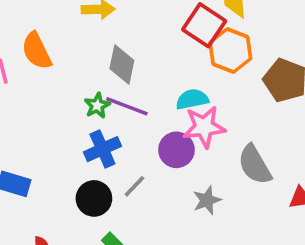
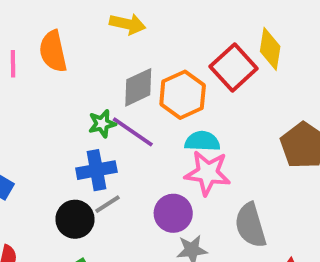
orange hexagon: (230, 51) -> (183, 95), moved
gray diamond: (122, 65) -> (138, 87), turned 39
purple circle: (176, 150) -> (173, 213), moved
gray line: (134, 186) -> (107, 204), moved

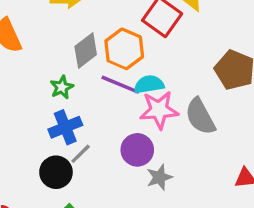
purple line: (133, 132) -> (120, 85), moved
gray semicircle: (250, 225) -> (200, 116), moved

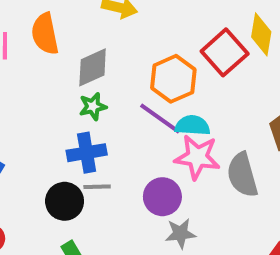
gray diamond: (86, 50) -> (93, 67), moved
gray line: (81, 154) -> (97, 187), turned 30

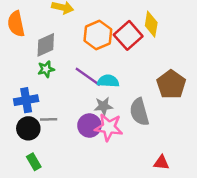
orange hexagon: (173, 79) -> (98, 35), moved
blue cross: (87, 153) -> (26, 100), moved
pink star: (197, 157) -> (109, 127), moved
gray star: (180, 233) -> (103, 106), moved

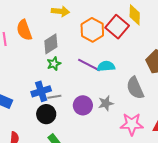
gray star: (103, 106) -> (106, 103), moved
gray line: (49, 119) -> (54, 97), moved
purple circle: (89, 126) -> (83, 105), moved
pink star: (109, 127) -> (132, 124), moved

